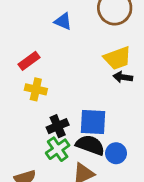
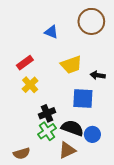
yellow trapezoid: (117, 58) -> (71, 65), moved
yellow cross: (36, 89) -> (30, 85), turned 35
blue square: (93, 122) -> (83, 99), moved

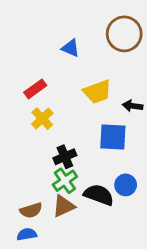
black semicircle: (72, 128) -> (99, 195), moved
brown triangle: (67, 150) -> (63, 206), moved

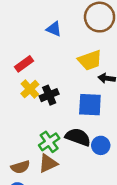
yellow trapezoid: (97, 92) -> (90, 60), moved
black cross: (65, 157) -> (49, 95), moved
black semicircle: (99, 195) -> (78, 137), moved

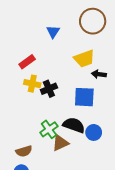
blue triangle: (54, 29) -> (53, 32), turned 40
yellow cross: (30, 89) -> (32, 84), turned -35
brown triangle: (48, 163) -> (60, 143), moved

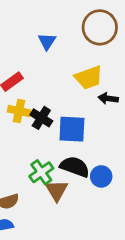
black cross: (49, 89) -> (41, 118), turned -35
blue square: (84, 97) -> (72, 129), moved
brown triangle: (60, 143) -> (57, 190), turned -36

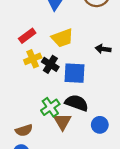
yellow trapezoid: (89, 78) -> (62, 38), moved
yellow cross: (19, 111) -> (33, 59), turned -35
blue circle: (101, 176) -> (100, 125), moved

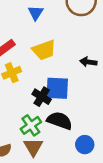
black cross: (50, 64) -> (42, 97), moved
brown triangle: (62, 122) -> (33, 147), moved

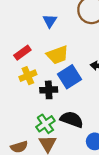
blue square: (57, 88) -> (70, 77), moved, turned -35
black cross: (42, 97) -> (49, 90), moved, turned -35

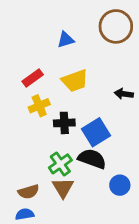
blue triangle: (50, 21) -> (66, 40), turned 40
blue square: (70, 77) -> (96, 132), moved

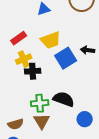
black cross: (64, 123) -> (33, 71), moved
blue square: (96, 132) -> (66, 58), moved
green cross: (60, 164) -> (40, 103), turned 30

